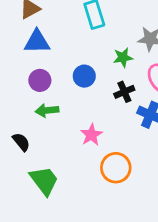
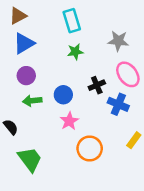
blue triangle: (37, 42) -> (24, 43), turned -30
green star: (123, 57) -> (75, 52), moved
blue circle: (84, 76) -> (63, 95), moved

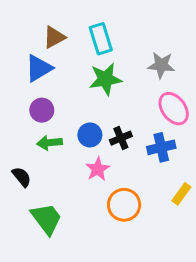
brown triangle: (18, 16) -> (54, 37), moved
green star: (75, 52) -> (105, 79), size x1.5
black cross: (97, 85) -> (121, 138), moved
blue cross: (118, 104) -> (161, 147), turned -36

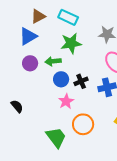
cyan rectangle: (101, 39) -> (68, 17), turned -48
green arrow: (50, 143) -> (53, 61), moved
green trapezoid: (46, 219) -> (56, 137), moved

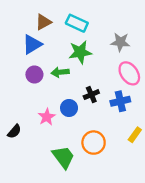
blue circle: (61, 79) -> (69, 108), moved
pink star: (66, 101) -> (47, 117), moved
black semicircle: (17, 106) -> (14, 131), moved, turned 80

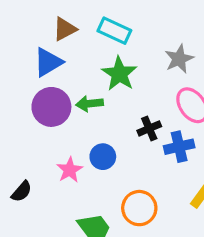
gray star: (120, 42) -> (179, 59), turned -30
green star: (80, 52) -> (119, 74), turned -30
purple circle: (34, 74) -> (51, 107), size x1.5
black cross: (91, 95) -> (149, 128), moved

